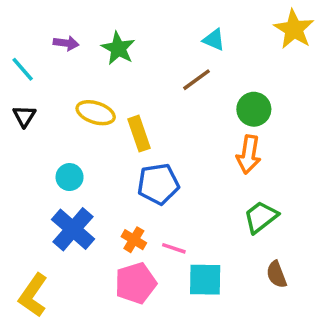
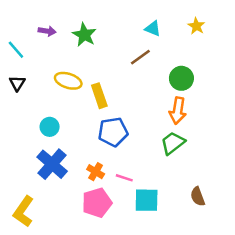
yellow star: (294, 29) -> (196, 26), moved, size x0.6
green trapezoid: (261, 217) -> (173, 143), moved

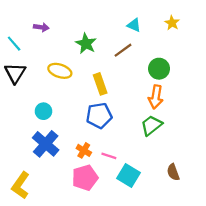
green star: (84, 35) -> (86, 44), moved
black triangle: (17, 83) -> (15, 73), size x1.5
yellow rectangle: (99, 96) -> (100, 84), moved
cyan square: (147, 200) -> (128, 175), turned 30

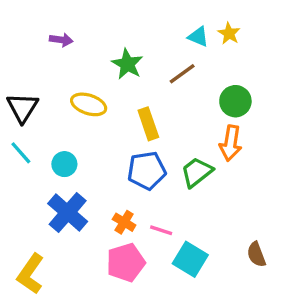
yellow star: (172, 23) -> (229, 33), moved
cyan line: (14, 44) -> (21, 153), moved
green trapezoid: (151, 125) -> (197, 172), moved

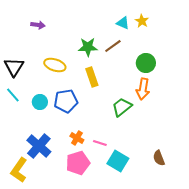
green star: (127, 64) -> (88, 47), moved, turned -30
blue pentagon: (147, 171) -> (66, 101), moved
blue cross: (68, 212) -> (39, 146), moved

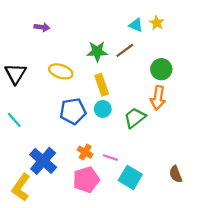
cyan line: (13, 95) -> (14, 120), moved
cyan circle: (40, 102) -> (103, 109), moved

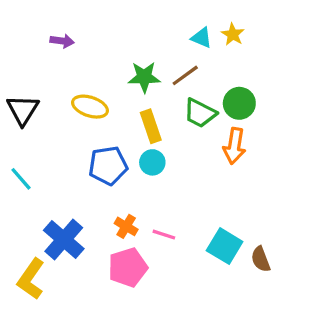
green trapezoid: (135, 118) -> (200, 113), moved, turned -115
cyan square: (130, 177) -> (225, 246), moved

